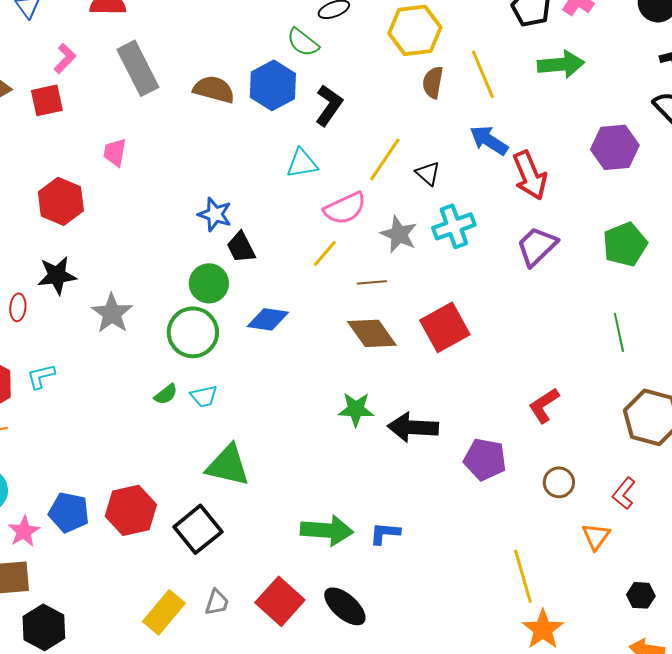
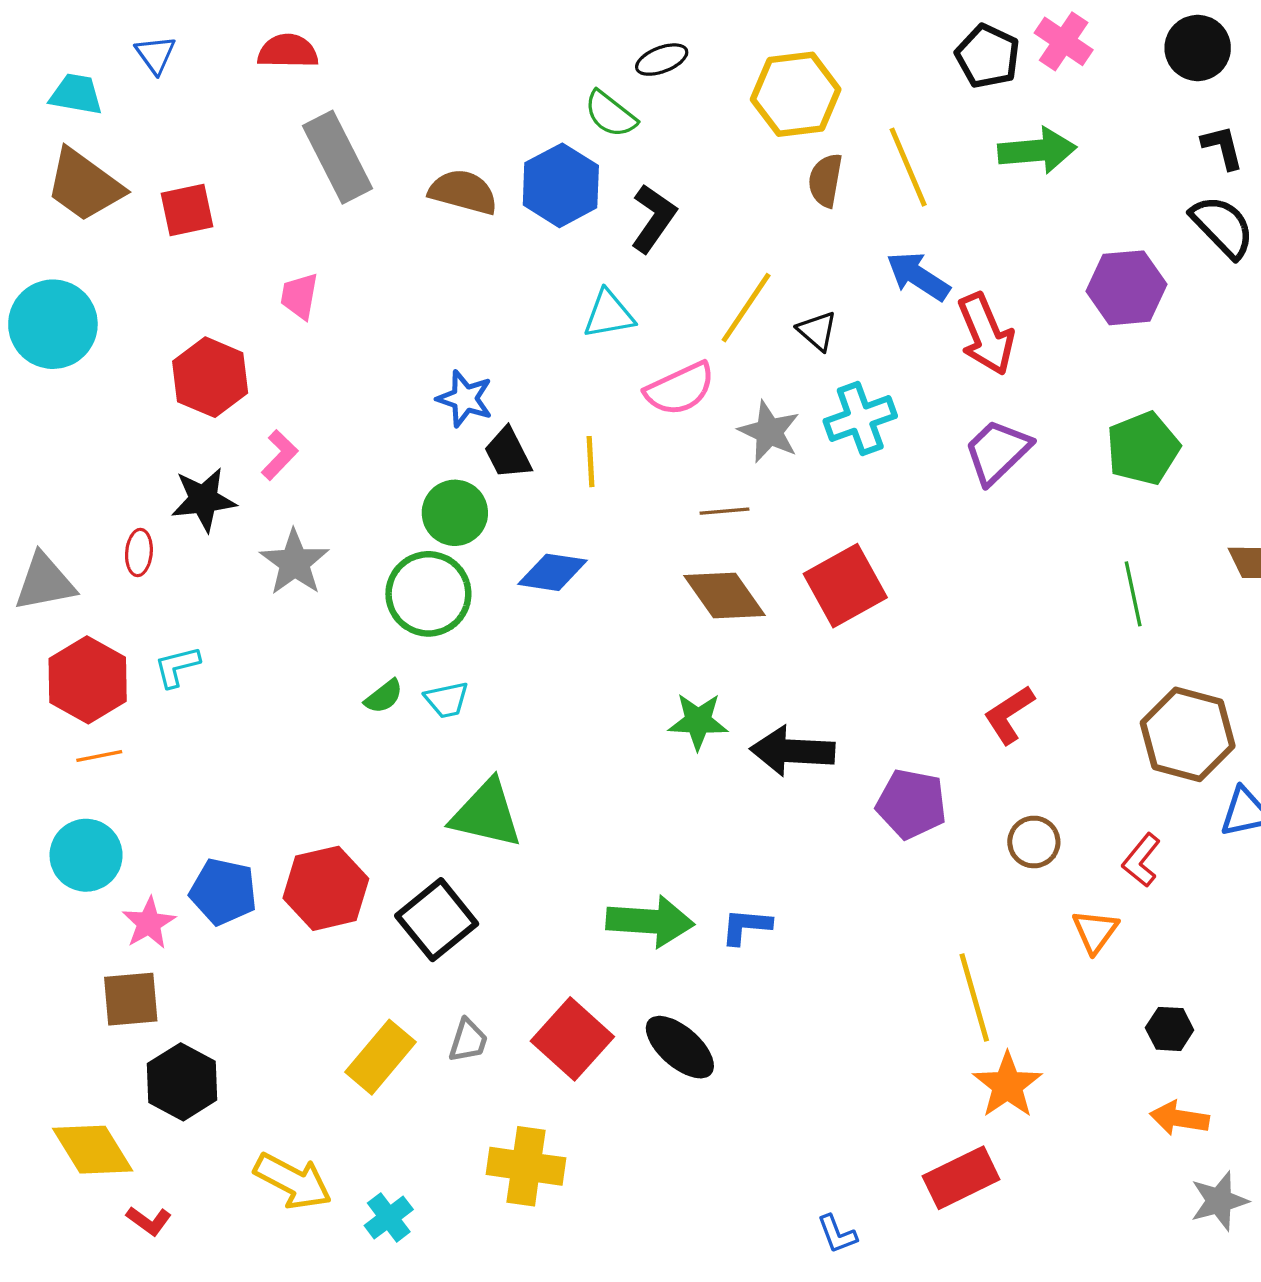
pink L-shape: (65, 58) -> (280, 455), moved
yellow line: (325, 253) -> (591, 462), moved, turned -44

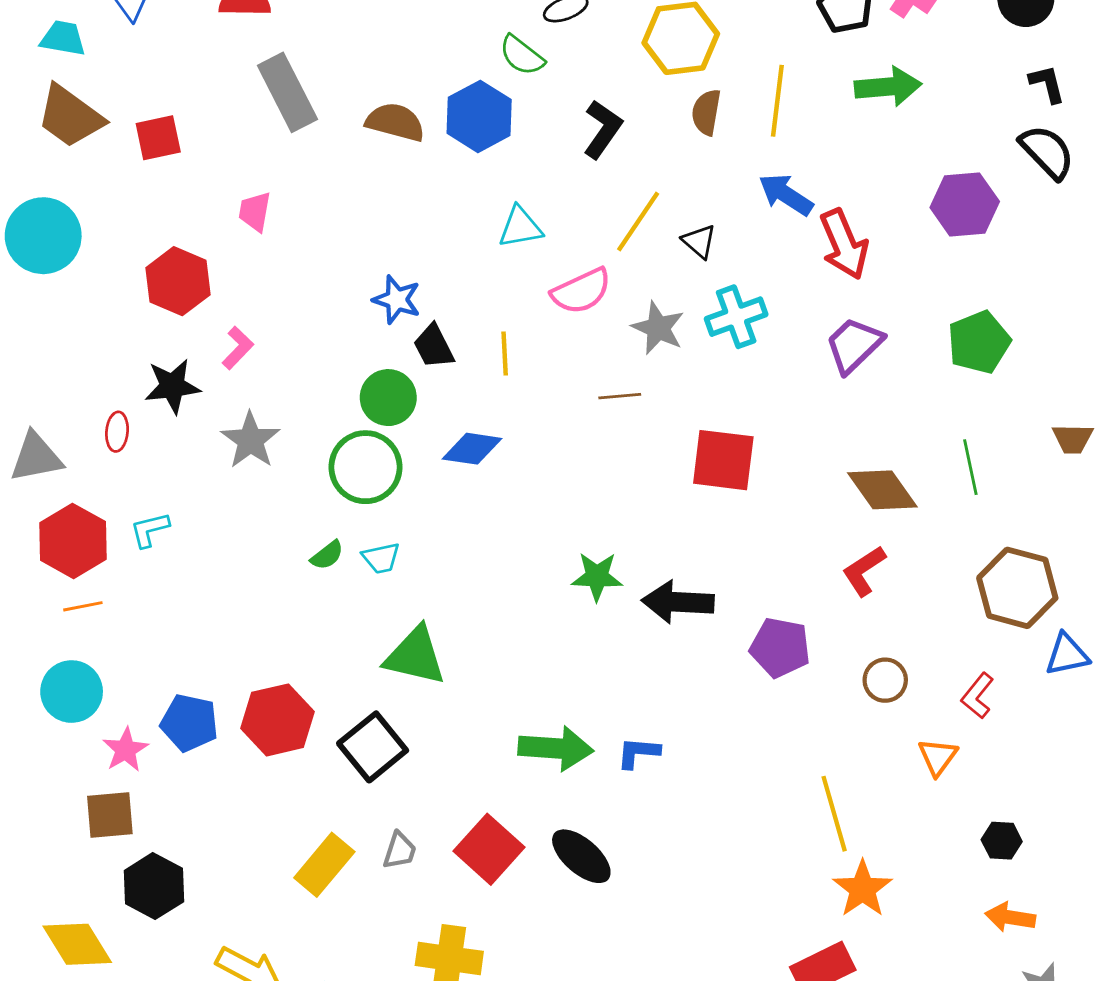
yellow line: (908, 167) -> (777, 101), turned 30
black L-shape: (653, 218) -> (603, 129), moved
red square: (845, 586) -> (723, 460), turned 36
brown diamond: (725, 596) -> (882, 490), moved

